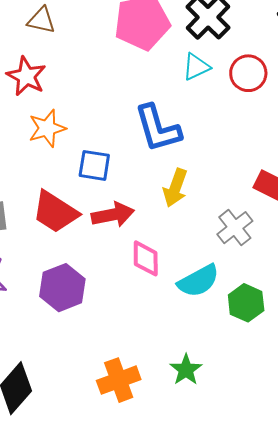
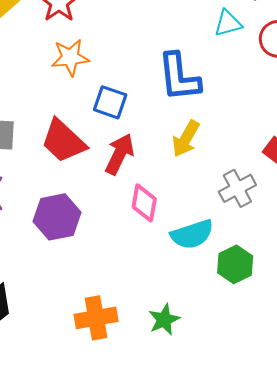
red arrow: (113, 215) -> (120, 154), turned -63

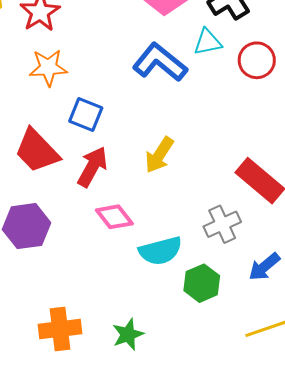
blue L-shape: (179, 77) -> (160, 62), moved, turned 132
gray cross: (237, 188) -> (222, 224), moved
pink diamond: (144, 203) -> (114, 217), turned -51

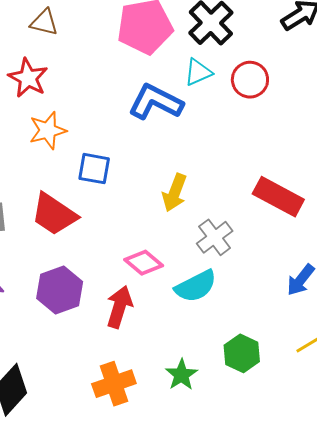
red arrow: (92, 167) -> (119, 307), moved
gray cross: (222, 224) -> (215, 237), moved
green hexagon: (202, 283) -> (242, 353), moved

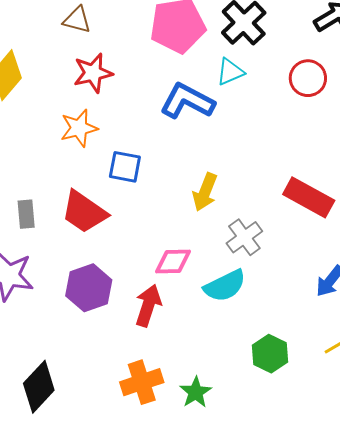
red star: (28, 78) -> (93, 73), moved, turned 30
red circle: (250, 80) -> (308, 78), moved
pink diamond: (144, 263) -> (173, 262), turned -42
green star: (181, 375) -> (196, 392), moved

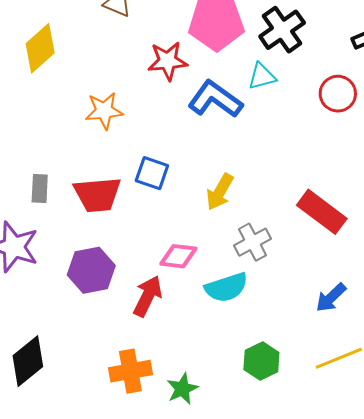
red star: (93, 73) -> (168, 61), moved
blue square: (125, 167) -> (152, 173), moved
red trapezoid: (84, 212) -> (97, 194), turned -48

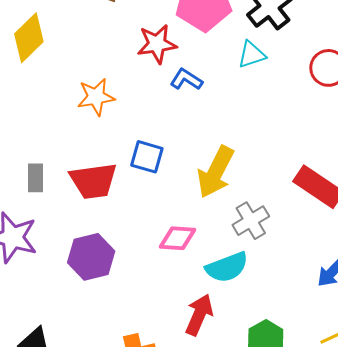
blue L-shape: (215, 99) -> (186, 79), moved, size x0.6
yellow arrow: (220, 192) -> (216, 172), size x1.4
red arrow: (148, 296) -> (199, 315), moved

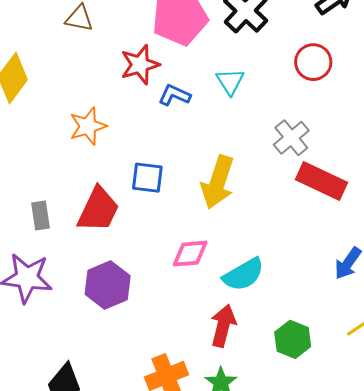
cyan triangle: (252, 55) -> (230, 82), moved, turned -36
red trapezoid: (93, 181) -> (98, 210), turned -48
gray cross: (251, 221) -> (291, 138), moved

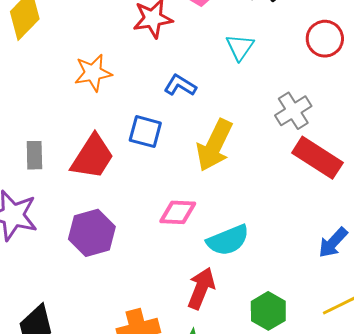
blue L-shape: (174, 95) -> (180, 85), moved

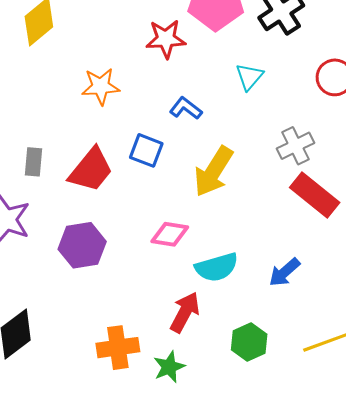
blue arrow: (333, 243) -> (284, 272), moved

